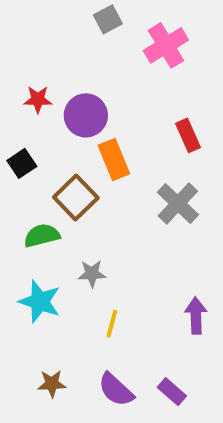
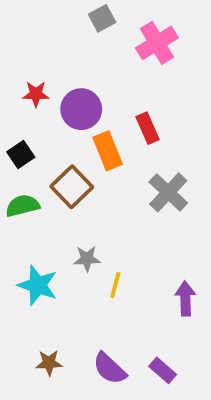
red rectangle: (188, 135) -> (147, 128), moved
green semicircle: (42, 236) -> (23, 206), moved
yellow line: (112, 324) -> (115, 285), moved

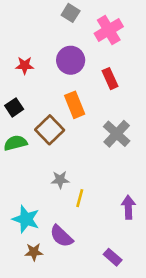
gray square: (102, 18) -> (71, 13), turned -30
purple circle: (81, 109) -> (71, 60), moved
red rectangle: (147, 128) -> (110, 79), moved
cyan star: (38, 285) -> (26, 219), moved
purple semicircle: (110, 368) -> (61, 236), moved

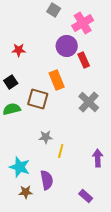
purple circle: (71, 60) -> (67, 46), moved
brown square: (50, 130) -> (38, 99), turned -30
purple semicircle: (61, 236) -> (47, 180), turned -144

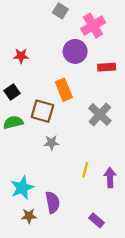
red rectangle: (84, 60) -> (107, 67), moved, turned -70
gray star: (46, 137) -> (51, 143), moved
yellow line: (61, 151) -> (85, 170), moved
cyan star: (20, 167) -> (22, 188), turned 30

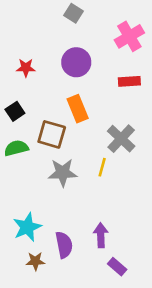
pink cross: (93, 26) -> (129, 36), moved
purple circle: (75, 51) -> (76, 62), moved
gray star: (51, 143) -> (63, 173), size x1.5
yellow line: (85, 170) -> (102, 167), moved
purple arrow: (110, 178) -> (101, 235), moved

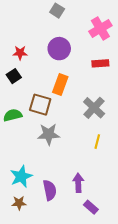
orange rectangle: (78, 109) -> (60, 85), turned 42
black square: (15, 111) -> (14, 76), moved
yellow line: (102, 167) -> (97, 142), moved
brown star: (35, 261) -> (19, 203), moved

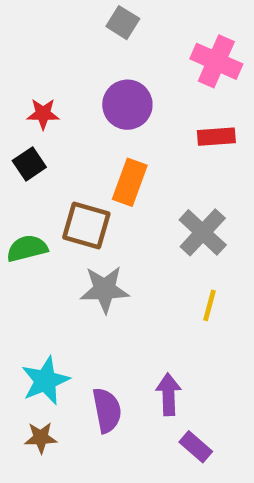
pink cross: (100, 29) -> (216, 61), turned -35

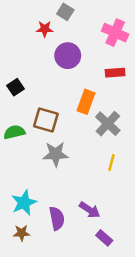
red star: (43, 114) -> (45, 29), moved
orange rectangle: (130, 182) -> (86, 102), moved
purple arrow: (168, 394) -> (90, 210), turned 125

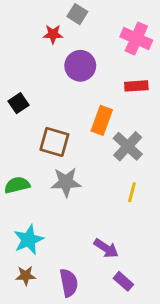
green semicircle: (14, 132) -> (17, 185), moved
purple semicircle: (57, 218) -> (69, 283), moved

